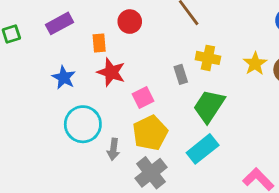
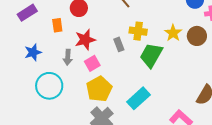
red star: (111, 72) -> (85, 40), moved, turned -30
blue star: (64, 77) -> (33, 52), turned 30
green trapezoid: (209, 106) -> (151, 55), moved
gray arrow: (113, 149) -> (68, 57), moved

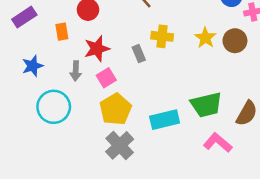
green trapezoid: (151, 55) -> (206, 105), moved, turned -132
cyan rectangle: (138, 98) -> (165, 120), turned 30

